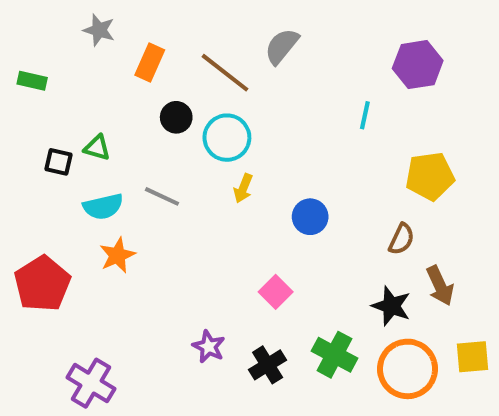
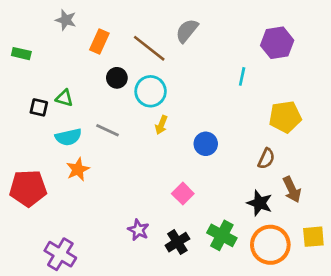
red pentagon: (42, 284) -> (28, 188), turned 30

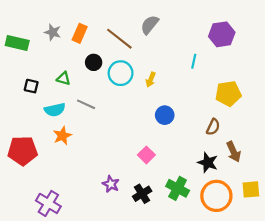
gray star: (66, 20) -> (53, 32), moved
green rectangle: (21, 54) -> (17, 43), size x1.5
green triangle: (64, 98) -> (63, 79), moved
yellow arrow: (161, 125) -> (151, 80), moved

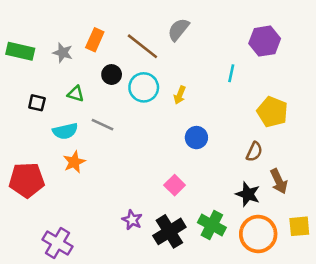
gray star: (53, 32) -> (63, 53), moved
yellow pentagon: (228, 94) -> (272, 112), turned 30
black cross: (142, 194) -> (169, 231), size x1.4

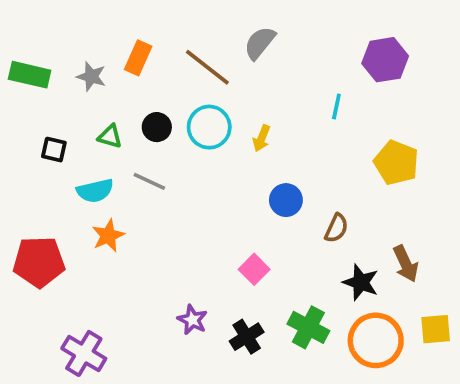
black circle: (112, 75) -> (157, 127), moved
brown semicircle: (254, 152) -> (336, 228), moved
black cross: (169, 231) -> (247, 337), size x0.7

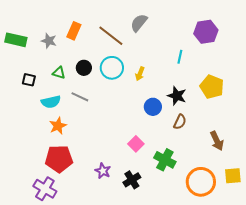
red pentagon: (39, 262) -> (59, 159), moved
black star: (361, 282) -> (177, 96), moved
green cross: (308, 327) -> (165, 160), moved

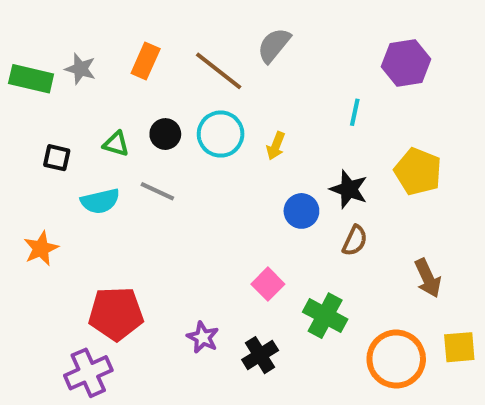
gray star: (49, 41) -> (80, 69), moved
orange star: (58, 126) -> (41, 248), moved
purple cross: (45, 189) -> (88, 373), turned 35

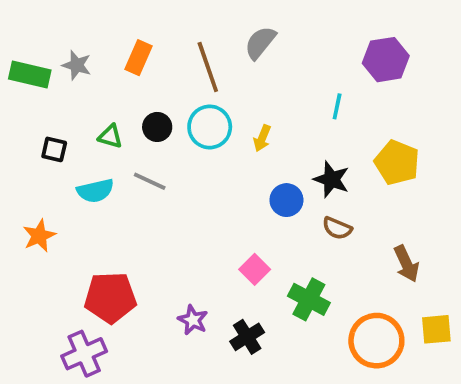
brown line: (219, 71) -> (208, 67), turned 33
brown semicircle: (355, 241) -> (337, 228), turned 88

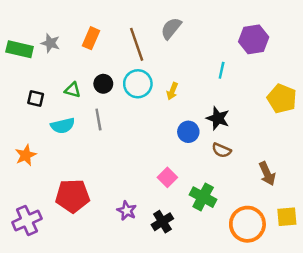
yellow pentagon: (397, 163) -> (282, 99), moved
gray line: (150, 181) -> (98, 119), turned 55
purple cross: (84, 354) -> (27, 220), moved

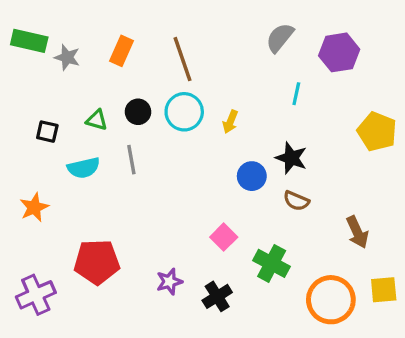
gray semicircle: (171, 28) -> (280, 38), moved
green rectangle: (20, 49) -> (29, 41), moved
purple star: (127, 211) -> (169, 282), turned 30

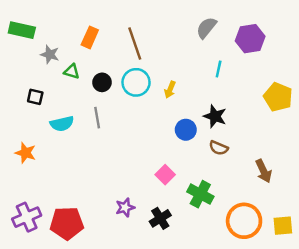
gray star: (67, 57) -> (50, 54), moved
green triangle: (97, 120) -> (72, 71), moved
orange star: (34, 207) -> (25, 153), turned -30
red pentagon: (97, 262) -> (67, 223), moved
yellow square: (384, 290) -> (283, 226), moved

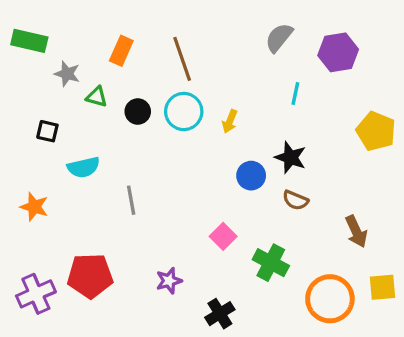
gray line: (97, 118) -> (131, 200), moved
black cross: (160, 218) -> (220, 314), moved
red pentagon: (67, 223) -> (90, 276), moved
yellow square: (283, 226) -> (382, 287), moved

